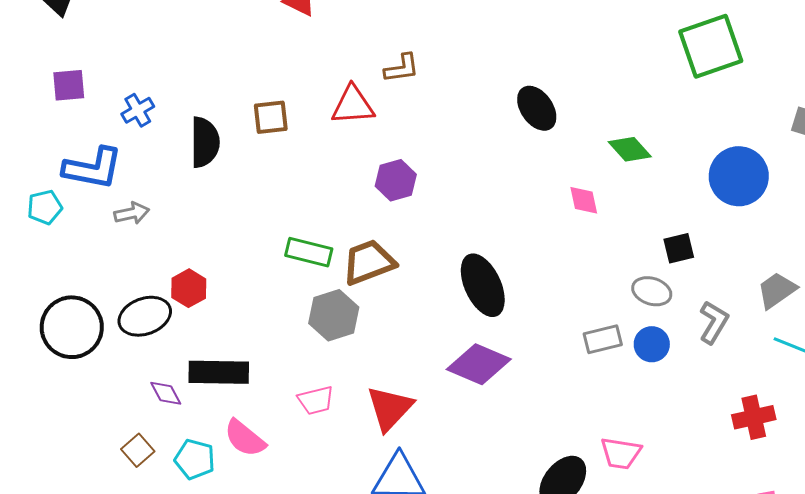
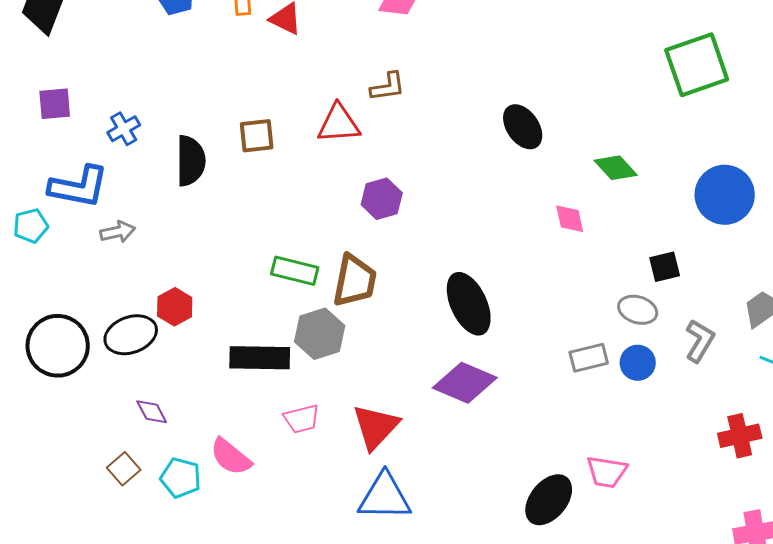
brown trapezoid: (369, 262) -> (355, 281), turned 122
black rectangle: (219, 372) -> (260, 358), moved

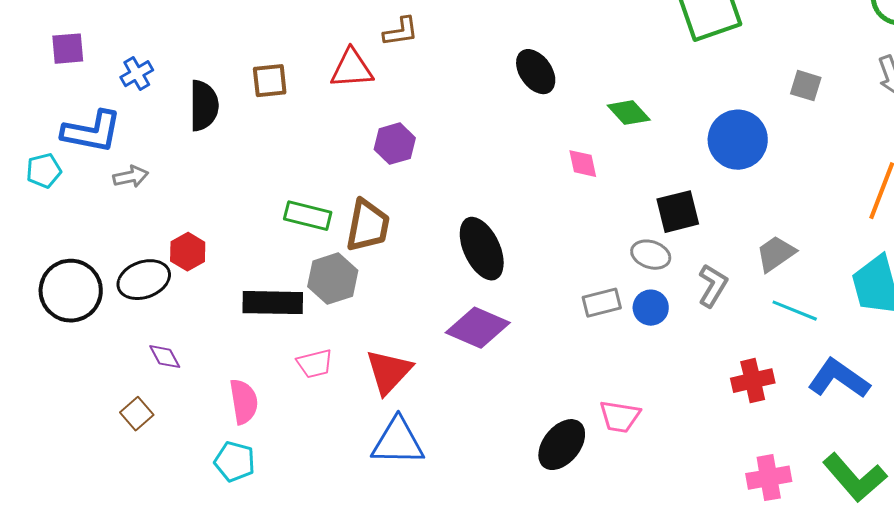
black square: (665, 267) -> (678, 212), size x1.4
pink semicircle: (231, 457) -> (244, 402), turned -138
cyan pentagon: (181, 478) -> (235, 462), moved

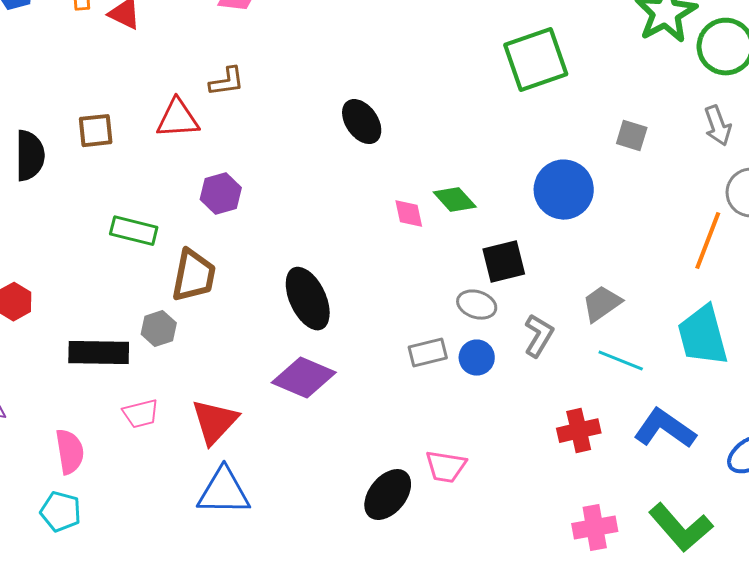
green diamond: (629, 113) -> (455, 200), moved
green rectangle: (308, 216) -> (134, 231), moved
gray hexagon: (333, 279) -> (159, 329), size x0.7

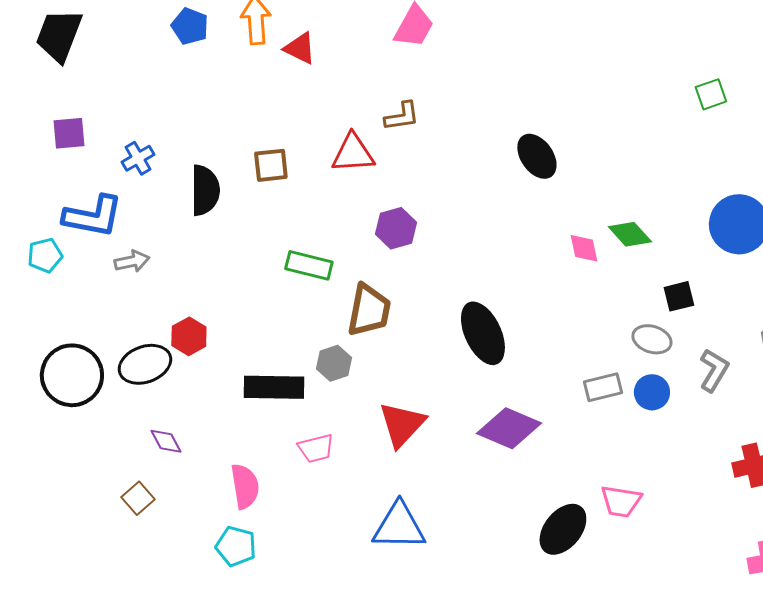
green square: (536, 60) -> (711, 94), size x0.5
black square: (504, 262) -> (679, 296), size x0.7
purple diamond: (304, 378) -> (509, 428), moved
red triangle: (215, 422) -> (402, 424), moved

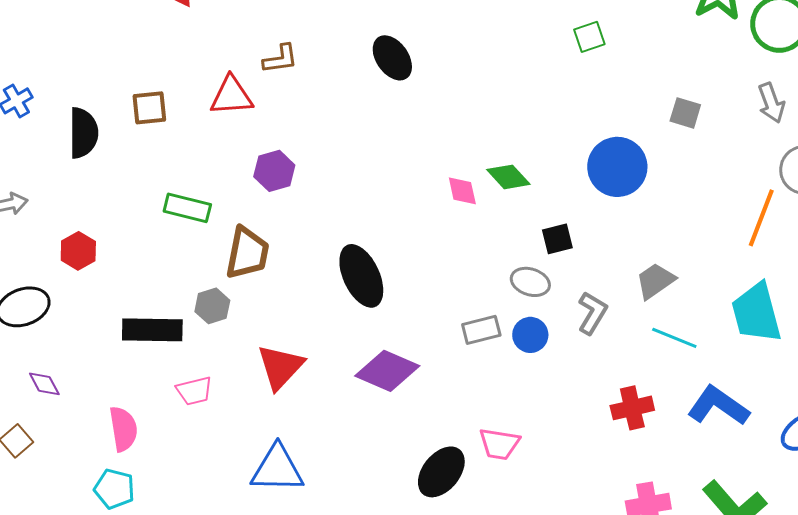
black ellipse: (537, 156) -> (392, 58), moved
red hexagon: (189, 336) -> (78, 251), moved

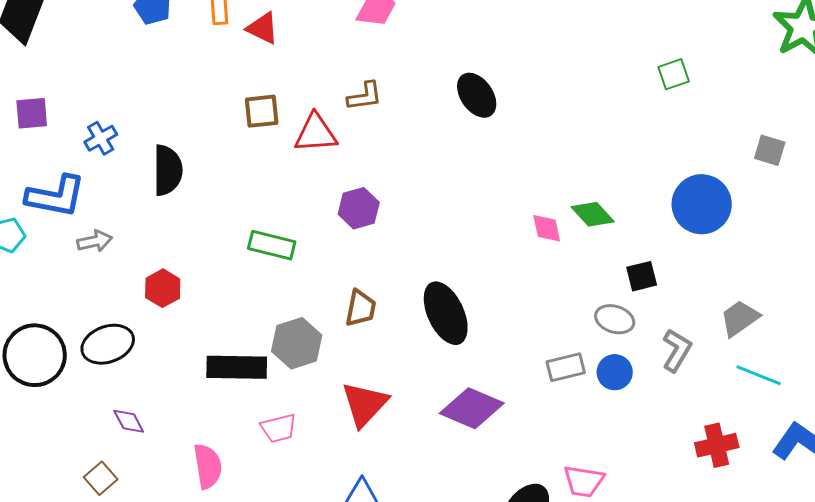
brown square: (149, 108) -> (262, 111), moved
brown trapezoid: (247, 253) -> (361, 308), moved, size x0.7
gray hexagon: (212, 306) -> (297, 343), size x1.4

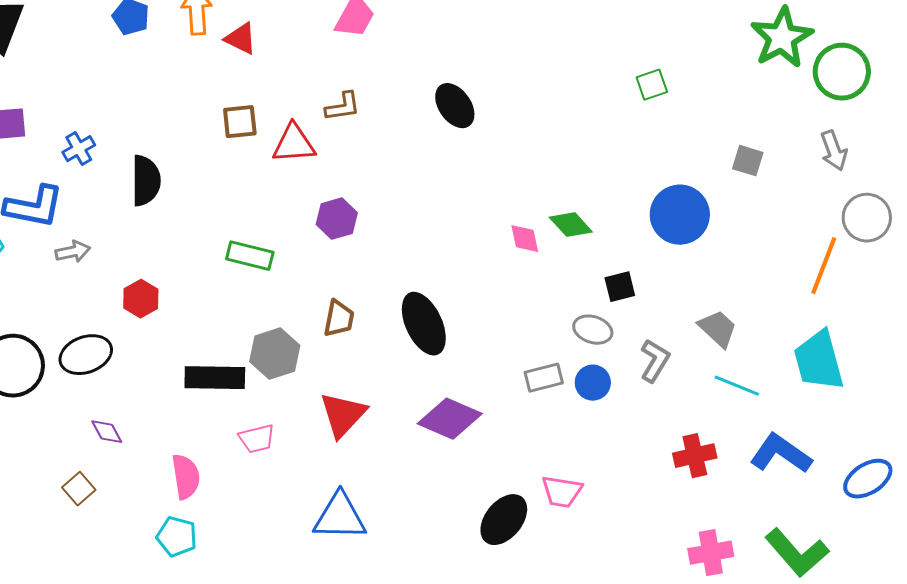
gray trapezoid: (740, 318) -> (718, 329), turned 78

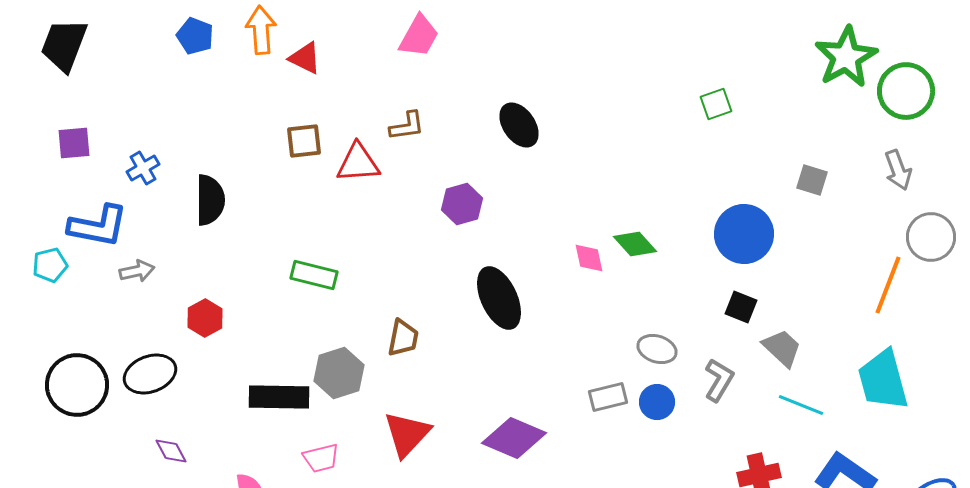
purple hexagon: (337, 219) -> (462, 204), moved
black square: (620, 287) -> (741, 307), moved, turned 36
black ellipse: (424, 324) -> (499, 298), moved

